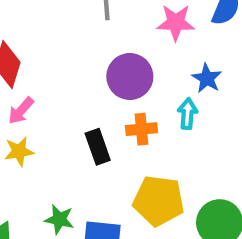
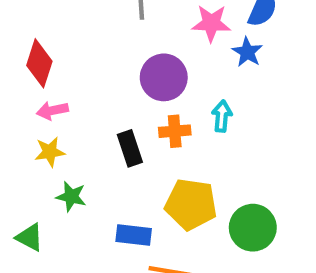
blue star: (207, 78) -> (247, 52), moved
pink arrow: (21, 111) -> (52, 110), turned 36
green star: (59, 219) -> (71, 196), moved

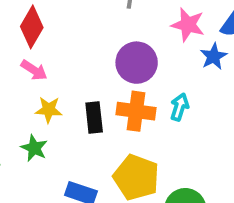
pink arrow: (52, 110) -> (34, 70), turned -148
orange cross: (175, 131) -> (136, 111), size x1.4
yellow star: (50, 152) -> (49, 110), moved

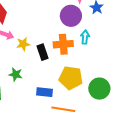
purple circle: (137, 63) -> (71, 16), moved
yellow star: (49, 110) -> (23, 44), moved

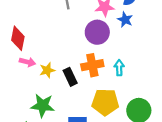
cyan arrow: (85, 37) -> (119, 68), moved
green star: (16, 74) -> (43, 105), size x1.5

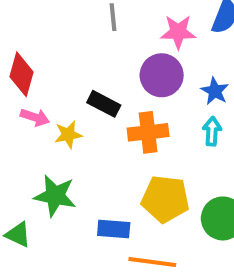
blue star: (125, 20) -> (215, 91), moved
cyan arrow: (119, 68) -> (212, 131), moved
black rectangle: (70, 77) -> (104, 104), moved, turned -42

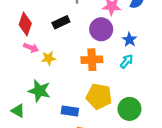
black rectangle: (104, 104) -> (61, 22), moved, turned -56
cyan arrow: (212, 131) -> (127, 61), turned 32

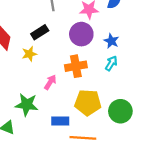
pink arrow: (31, 48) -> (50, 82), moved, turned -72
yellow star: (49, 58) -> (29, 54), moved

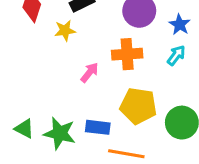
green star: (27, 105) -> (60, 133), moved

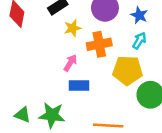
yellow star: (65, 31) -> (73, 28), moved
yellow pentagon: (138, 106) -> (127, 70), moved
blue rectangle: (98, 127) -> (79, 86), moved

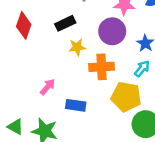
pink arrow: (70, 63) -> (48, 87), moved

